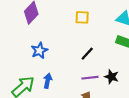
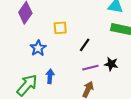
yellow square: (82, 17) -> (60, 28), moved

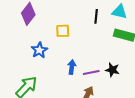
black line: (85, 45) -> (96, 16), moved, turned -32
blue arrow: (50, 76) -> (72, 67), moved

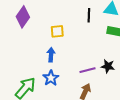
blue star: (39, 50) -> (51, 78), moved
blue arrow: (72, 67) -> (51, 55), moved

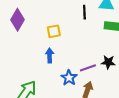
blue star: (51, 78) -> (69, 78), moved

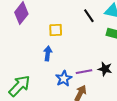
black line: (84, 12) -> (89, 16), turned -40

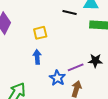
black line: (89, 16) -> (70, 13), turned -32

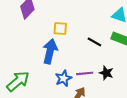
black line: (70, 13) -> (94, 42), moved
blue arrow: (37, 57) -> (50, 51), size x1.6

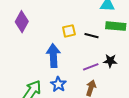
yellow square: (60, 29) -> (69, 31), moved
blue star: (63, 78) -> (58, 84), moved

